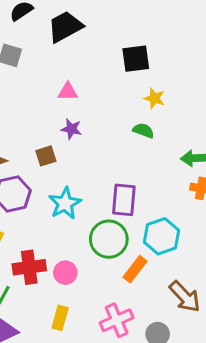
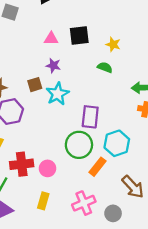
black square: (136, 59) -> (79, 36), moved
cyan star: (65, 203) -> (58, 94), moved

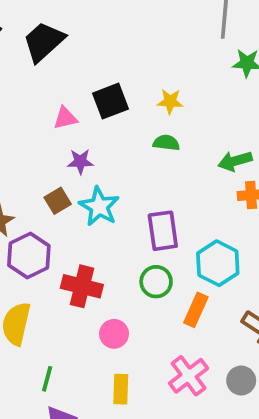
green circle: (79, 145) -> (156, 282), size x0.7
red cross: (22, 164) -> (82, 286), moved, turned 35

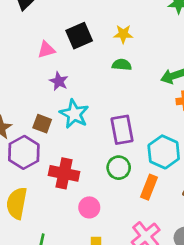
purple star: (80, 162) -> (59, 81), turned 30
brown square: (58, 201) -> (42, 124), moved, turned -36

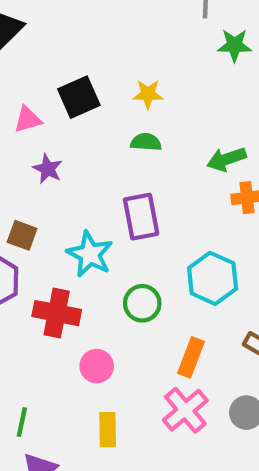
cyan star: (74, 114) -> (90, 254), moved
purple rectangle: (122, 130) -> (141, 217), moved
orange rectangle: (149, 187) -> (191, 357), moved

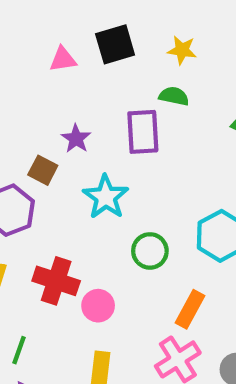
purple star: (48, 169) -> (76, 139), moved
purple rectangle: (141, 217) -> (143, 132), moved
red cross: (57, 313) -> (56, 281), moved

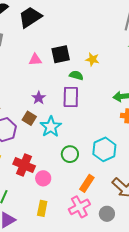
green semicircle: (174, 96) -> (76, 75), moved
brown square: (43, 170) -> (29, 118), moved

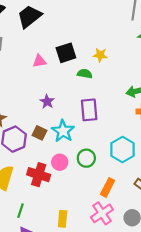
purple rectangle: (71, 97) -> (89, 110), moved
brown square: (29, 118) -> (39, 133), moved
pink circle: (43, 178) -> (60, 162), moved

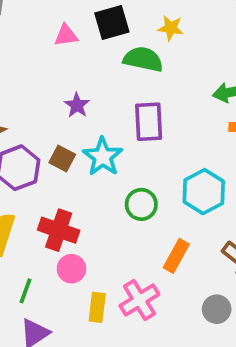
green semicircle: (85, 74) -> (143, 59), size x1.5
pink circle: (60, 162) -> (71, 269), moved
pink cross: (102, 213) -> (139, 300), moved

